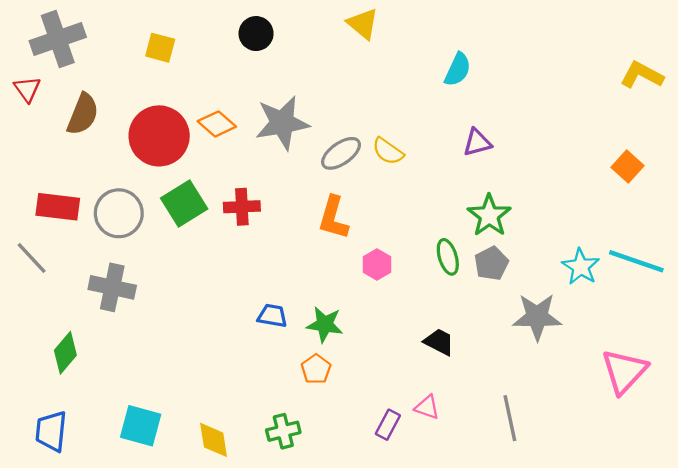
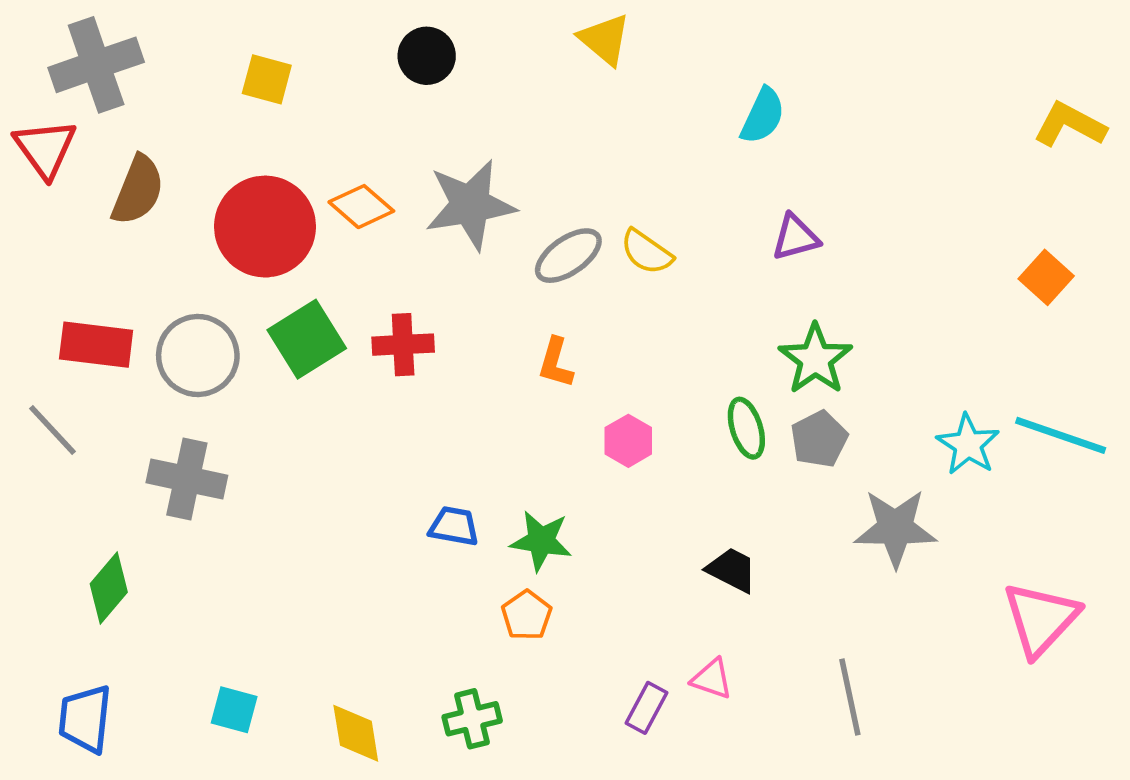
red triangle: (27, 89) -> (45, 148), size x1.4
orange L-shape: (333, 218) -> (556, 363), size x0.7
cyan square: (141, 426) -> (234, 710), size x0.7

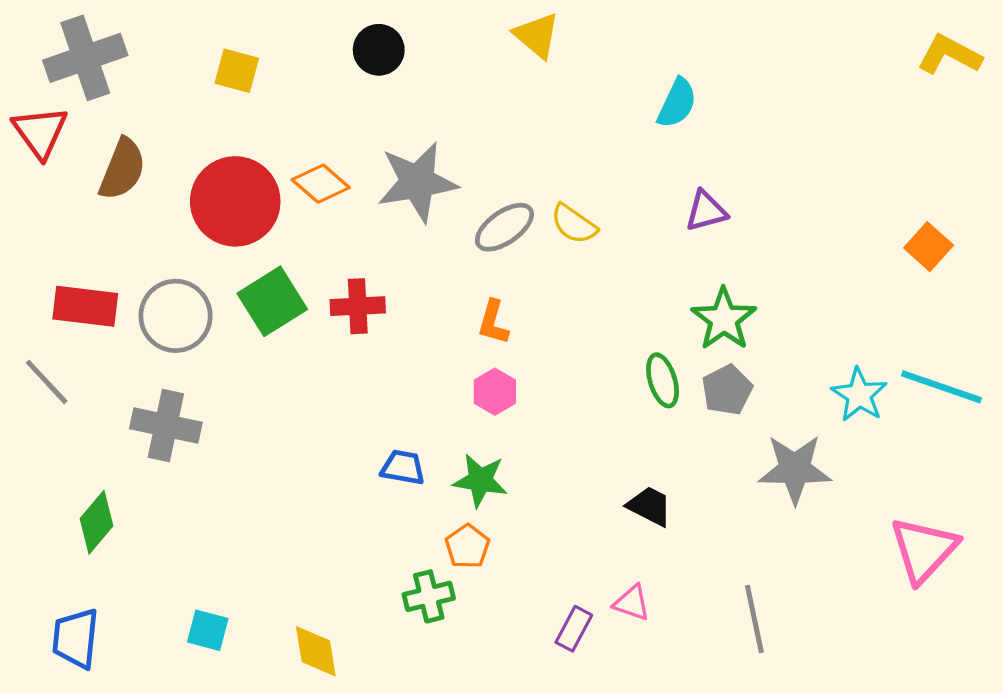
yellow L-shape: (1070, 125) -> (950, 55), moved
pink hexagon: (628, 441) -> (495, 392), moved
green cross: (472, 719) -> (429, 596), moved

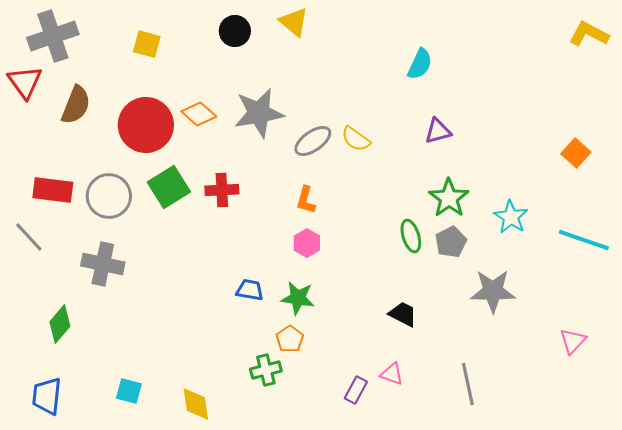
yellow triangle: (537, 35) -> (294, 22), moved
cyan star: (859, 395) -> (511, 217), moved
pink triangle: (924, 550) -> (573, 341), size x0.6

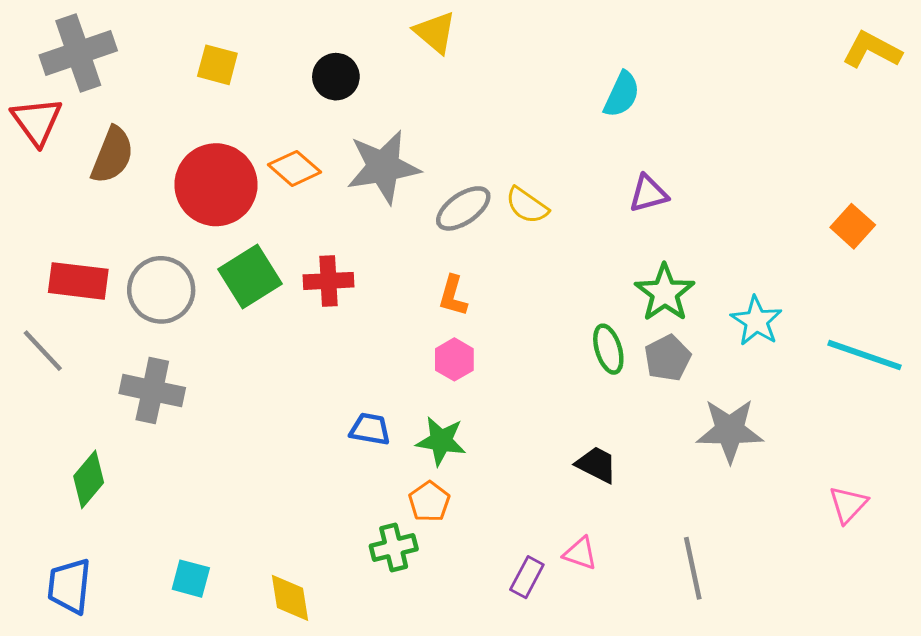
black circle: (235, 31) -> (336, 77), moved

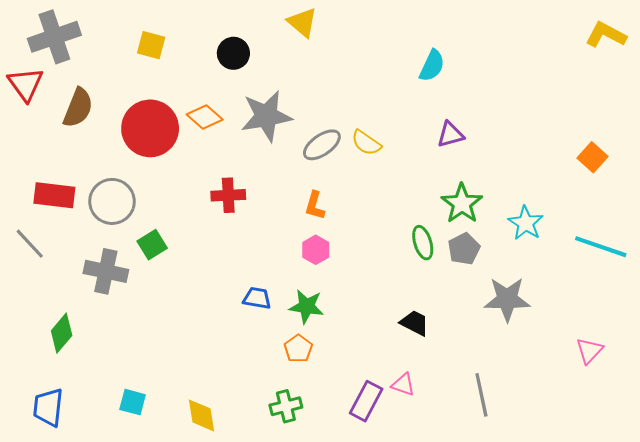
green square: (250, 277) -> (152, 245), moved, size x0.7
green cross: (394, 548) -> (286, 406), moved
purple rectangle: (527, 577) -> (366, 401), size x1.4

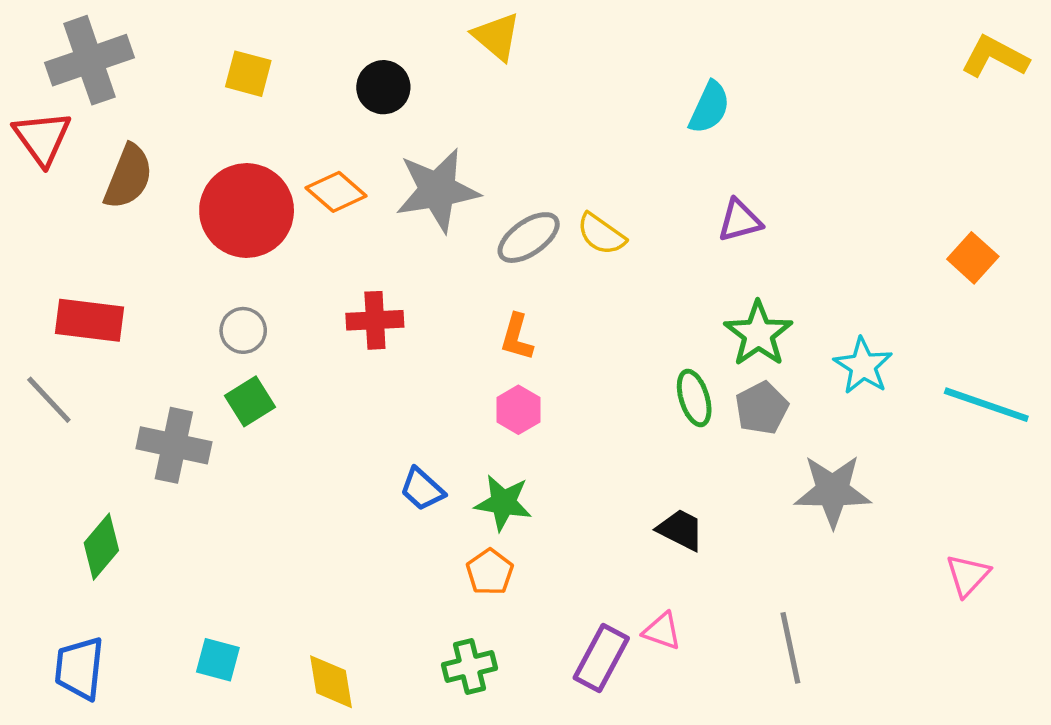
gray circle: (112, 201) -> (243, 330), moved, size x0.6
blue trapezoid: (257, 298) -> (422, 489), turned -148

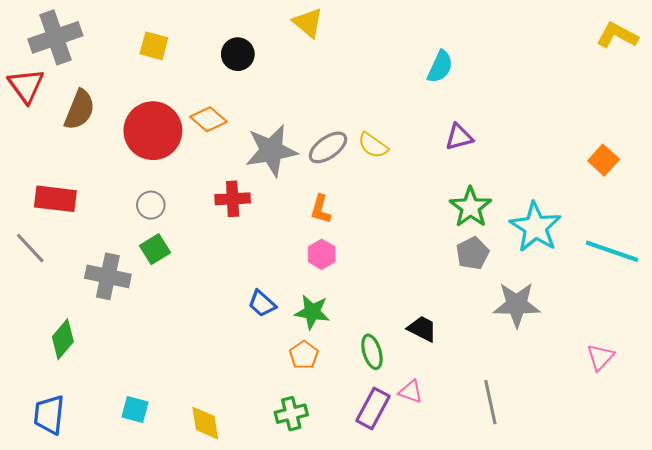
gray star: (437, 190) -> (271, 151), moved
cyan star: (863, 366) -> (535, 227), size x1.4
green ellipse: (694, 398) -> (372, 352), moved

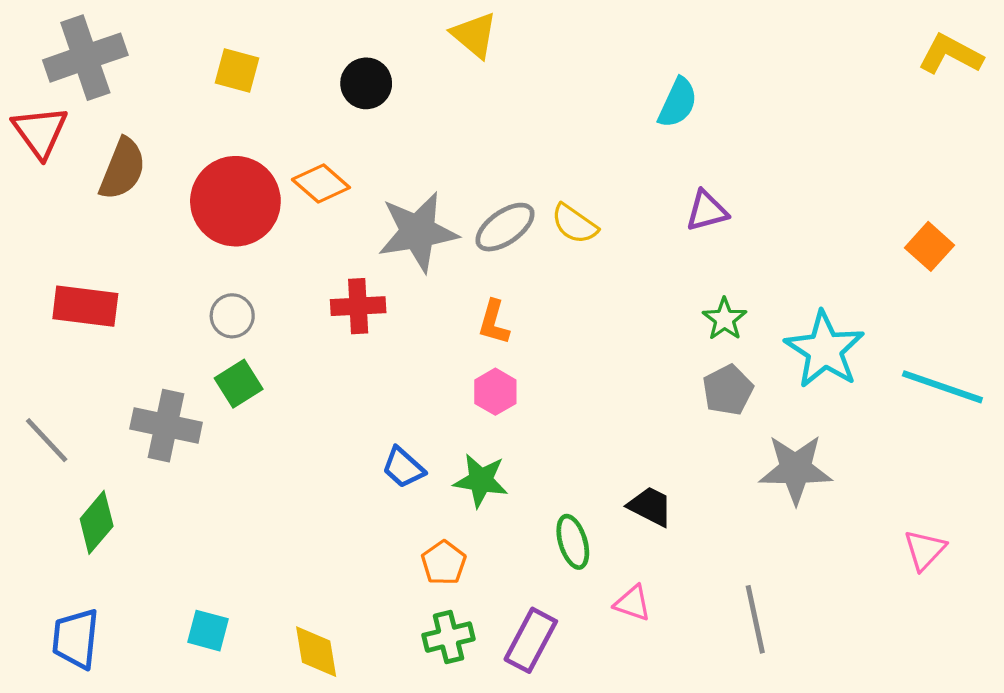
green star: (470, 207) -> (725, 319), size x0.7
gray line: (30, 248) -> (47, 440), moved
orange pentagon: (304, 355) -> (444, 563), moved
purple rectangle: (373, 408) -> (531, 640), moved

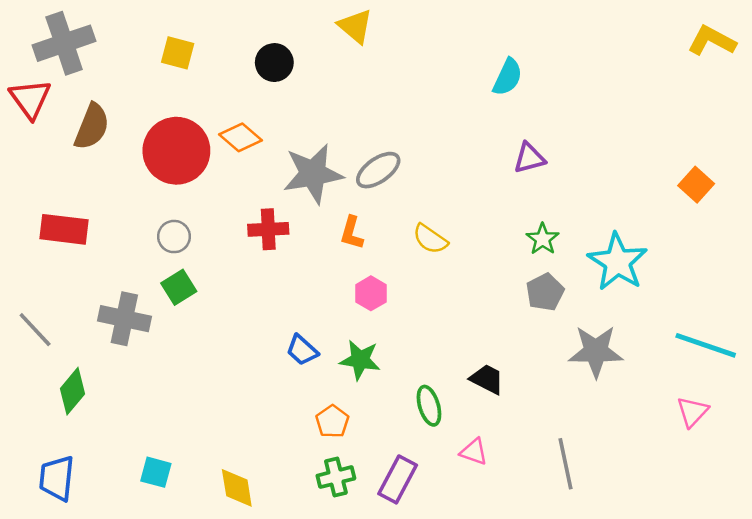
yellow semicircle: (574, 224) -> (430, 239), moved
orange L-shape: (494, 322) -> (352, 233), moved
cyan line: (942, 387) -> (706, 345), moved

